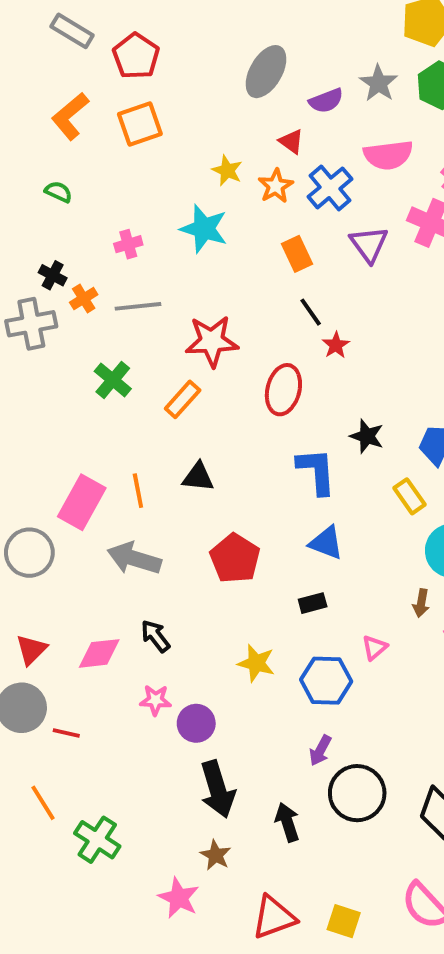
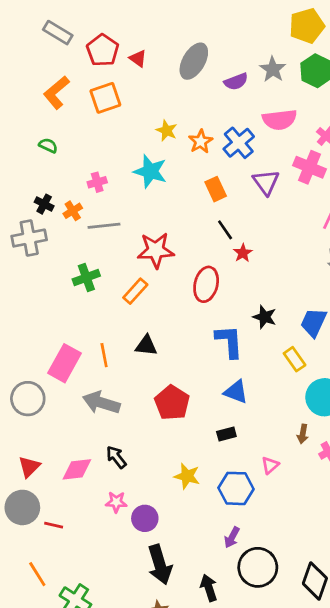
red triangle: (291, 141) -> (138, 58), moved
orange cross: (84, 299) -> (73, 211), moved
green cross: (113, 380) -> (86, 277), turned 30

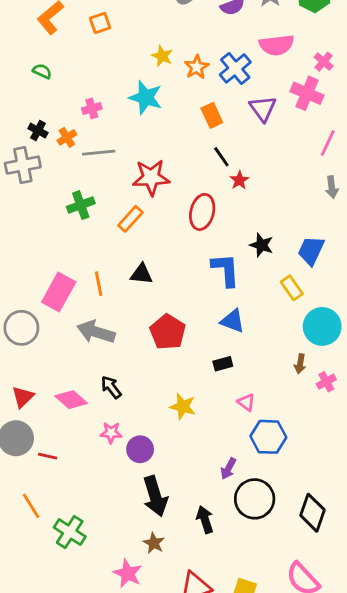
orange square: (105, 98) -> (100, 23), size x0.7
pink triangle: (270, 465) -> (246, 402), moved, turned -42
pink diamond: (77, 469) -> (71, 400), turned 48
blue hexagon: (236, 488) -> (268, 437), moved

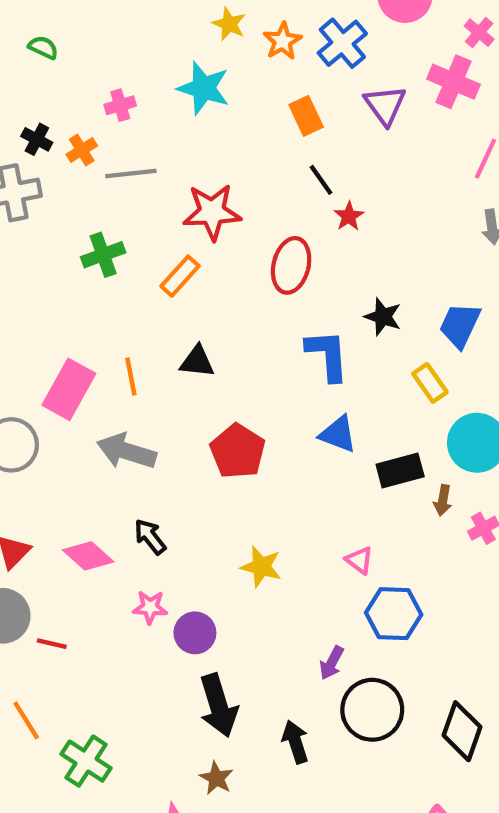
black rectangle: (223, 364) -> (400, 471), moved, size x1.5

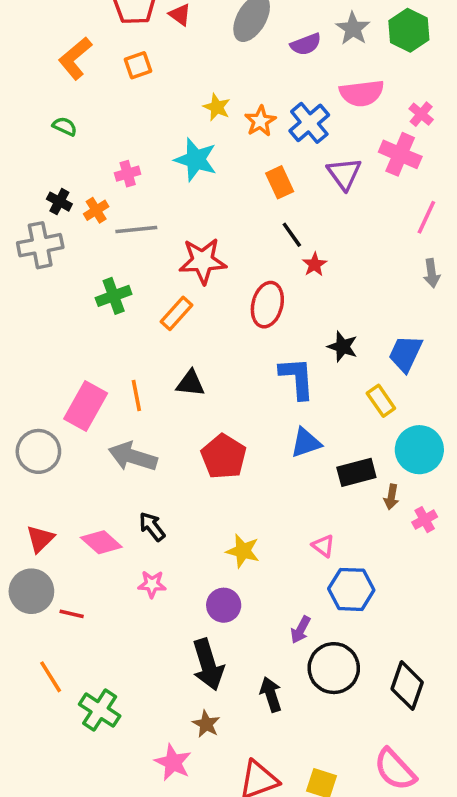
blue triangle: (338, 434) -> (306, 443), turned -40
purple circle: (195, 633) -> (224, 605), moved

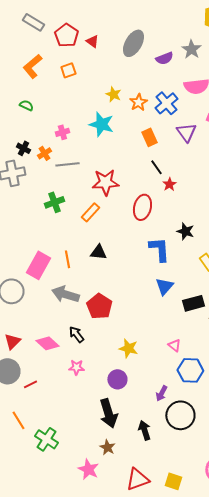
blue triangle: (306, 443) -> (164, 286), turned -30
red pentagon: (224, 457) -> (99, 306), moved
red line: (72, 614) -> (30, 384), turned -40

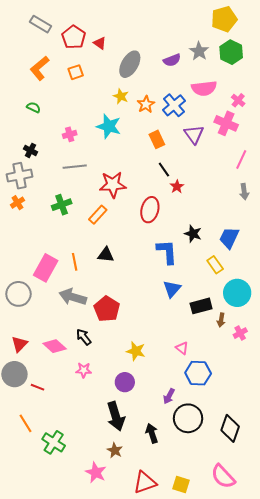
gray ellipse: (133, 43) -> (130, 64), moved
orange cross: (44, 153) -> (17, 203), moved
red line: (30, 384) -> (38, 387), turned 48

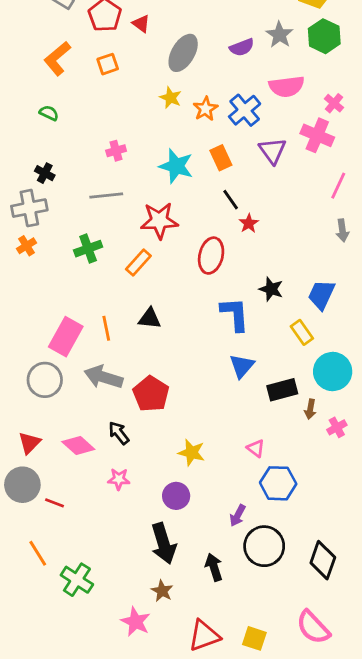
cyan star: (109, 126) -> (176, 166), moved
pink cross: (70, 134) -> (116, 151), moved
gray circle: (18, 294) -> (45, 380), moved

